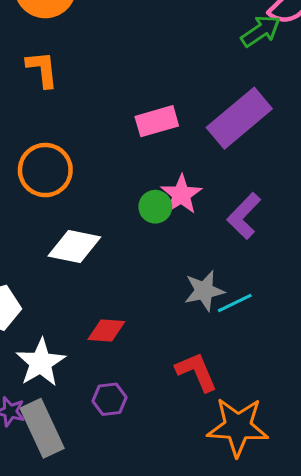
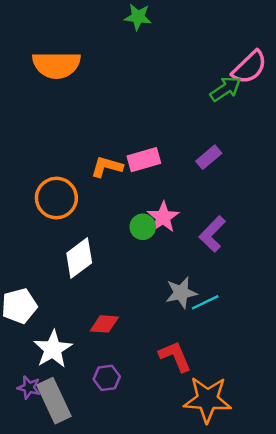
orange L-shape: (42, 69) -> (107, 167), moved, turned -68
purple rectangle: (239, 118) -> (209, 157), size x0.5
white diamond: (74, 246) -> (79, 258), turned -48

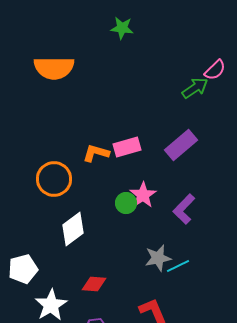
pink semicircle: (249, 67) -> (215, 70), size x0.7
purple rectangle: (209, 157) -> (181, 145), size x1.5

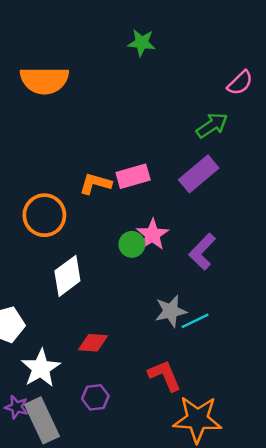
green star: (122, 28) -> (142, 43), moved
green arrow: (195, 88) -> (212, 125), moved

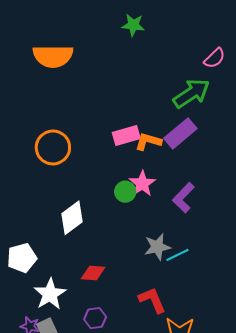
green arrow: (212, 125) -> (191, 93), size x1.4
orange L-shape: (95, 184) -> (148, 141), moved
orange circle: (44, 215) -> (53, 147), moved

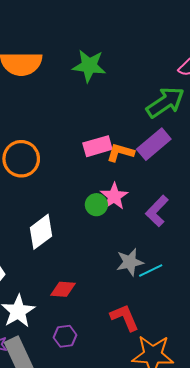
green star: (133, 25) -> (89, 66), moved, size x1.4

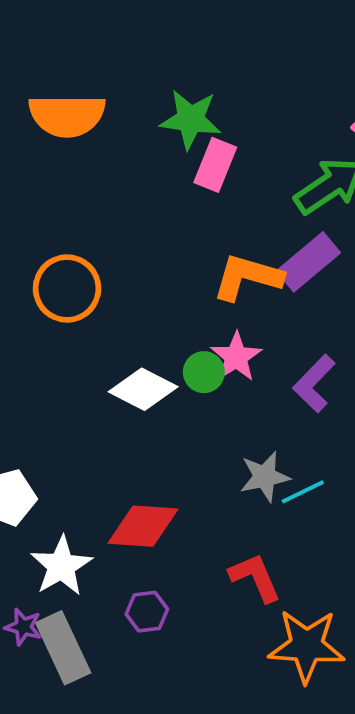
pink rectangle: (97, 146) -> (215, 165), moved, turned -52
orange L-shape: (120, 152) -> (248, 277), size x1.4
white diamond: (41, 232) -> (143, 389), moved, turned 64
red diamond: (63, 289) -> (143, 526), size x1.5

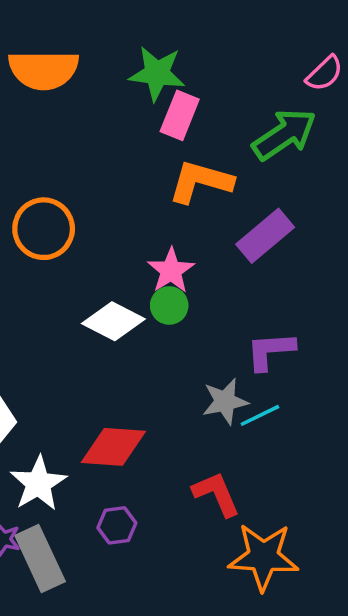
purple rectangle: (308, 262) -> (265, 236), moved
orange L-shape: (248, 277) -> (201, 182), moved
pink star: (236, 357) -> (171, 271), moved
purple L-shape: (314, 384) -> (270, 351), moved, turned 42

